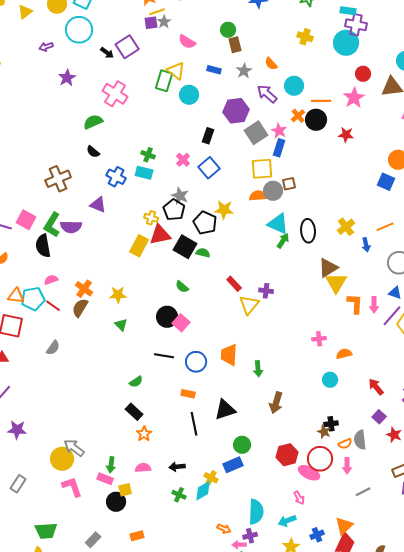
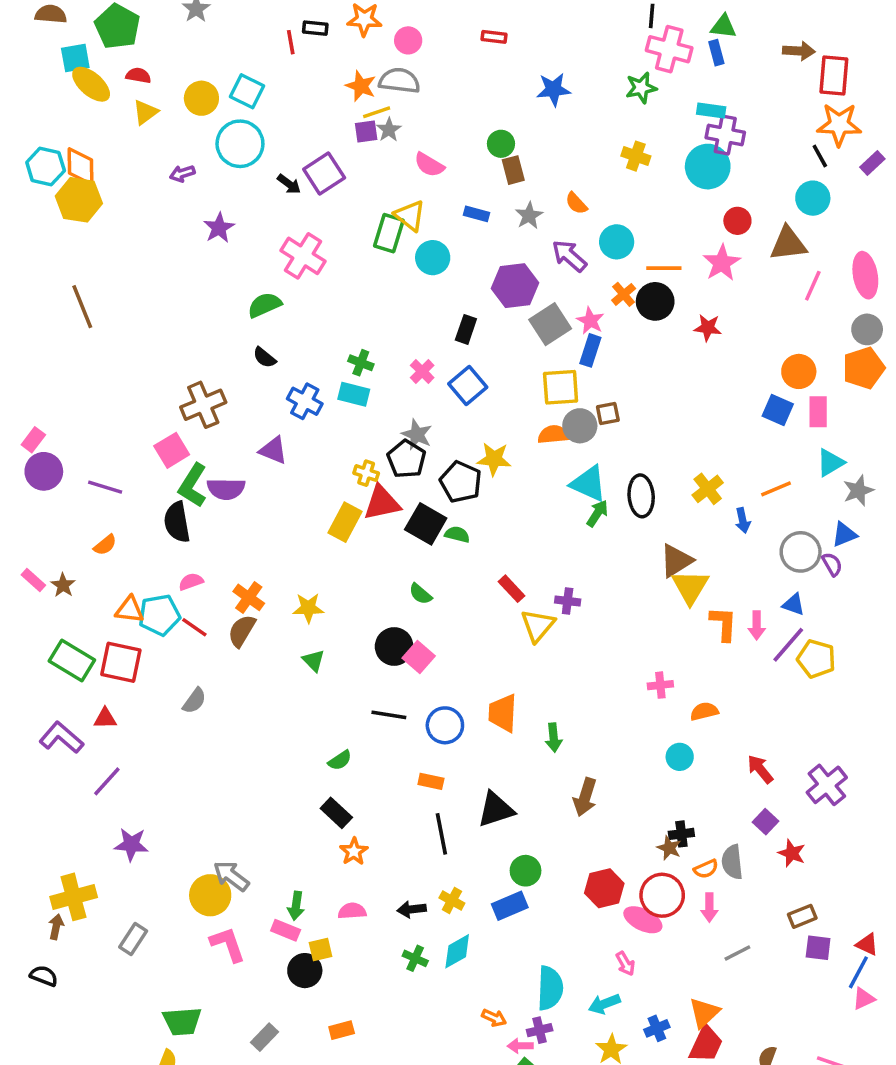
pink square: (26, 220) -> (172, 450), moved, turned 30
yellow cross: (211, 478) -> (452, 900), moved

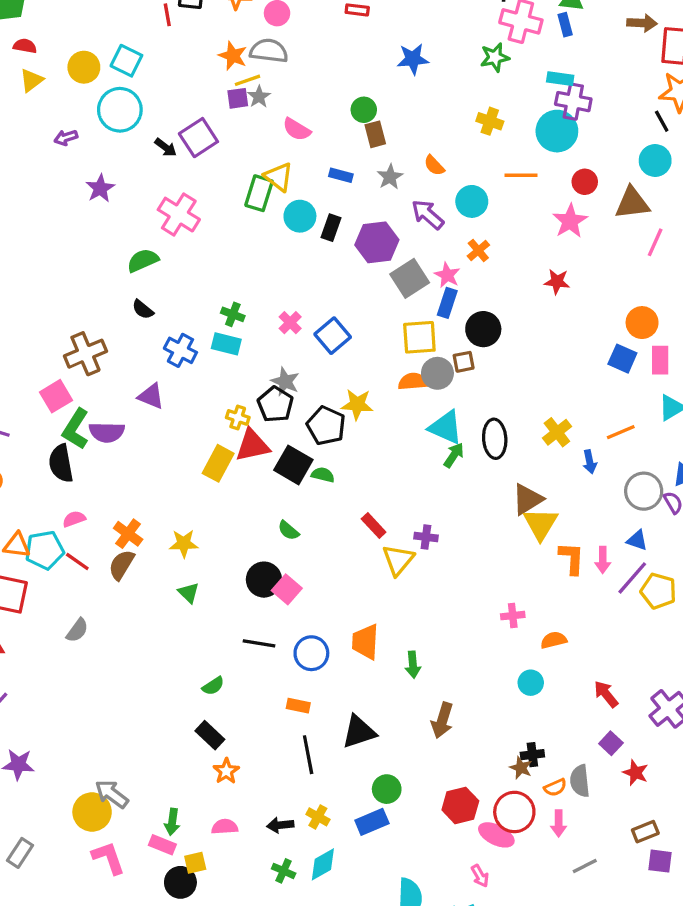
orange line: (664, 268) -> (521, 175), moved
black circle: (655, 301) -> (483, 329), moved
black rectangle: (466, 329) -> (331, 228), moved

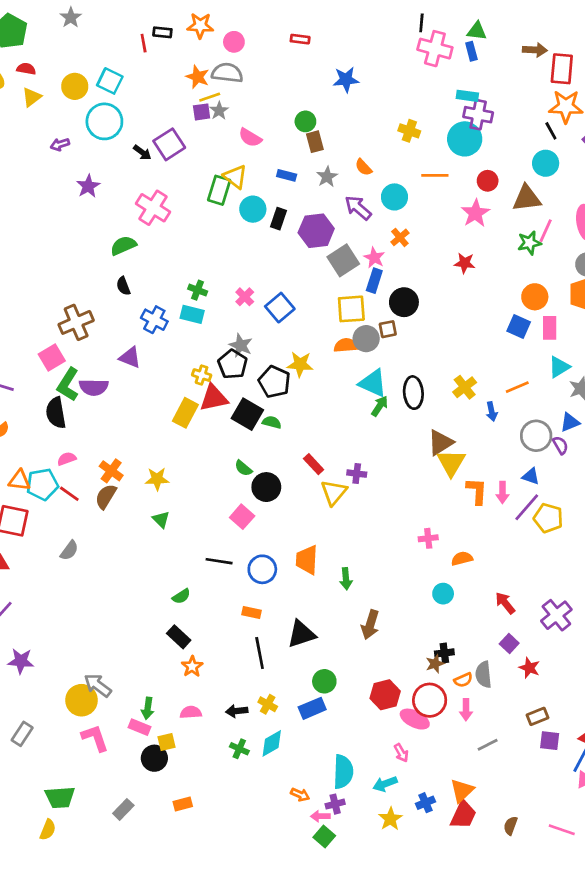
green star: (495, 57) -> (529, 243), moved
black semicircle: (143, 309) -> (123, 286), turned 30
black circle: (264, 580) -> (266, 487), moved
brown star: (521, 768) -> (435, 664), turned 30

